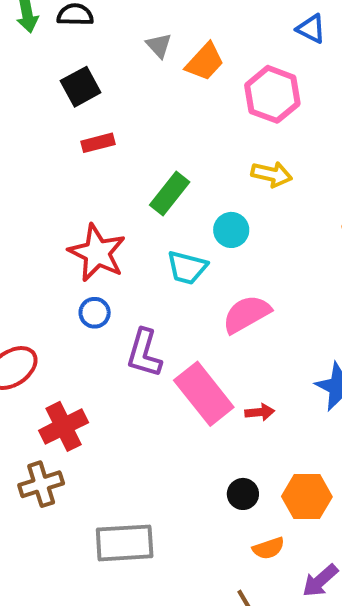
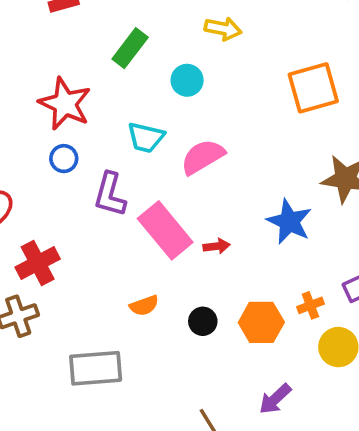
cyan trapezoid: (187, 268) -> (146, 137), moved
orange semicircle: (268, 548) -> (144, 306), moved

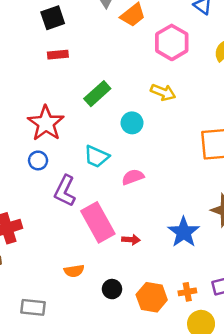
pink semicircle: (203, 157) -> (133, 177), size x0.7
gray rectangle: (96, 368) -> (33, 307), size x0.7

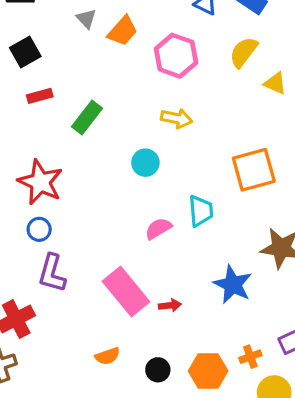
green rectangle: (97, 94) -> (87, 118), moved
cyan trapezoid: (97, 157) -> (201, 211), moved, turned -108
purple L-shape: (65, 191) -> (52, 273), moved

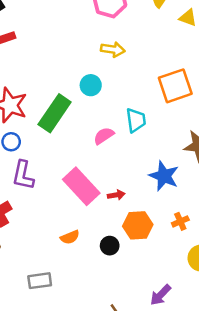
green rectangle: (87, 118) -> (55, 113), moved, size x1.4
orange cross: (250, 357) -> (180, 221), moved
orange hexagon: (208, 371) -> (138, 225), moved

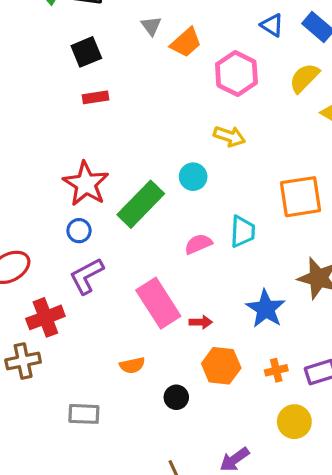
purple L-shape: (23, 175) -> (87, 276), turned 40
black circle: (110, 246) -> (176, 397), moved

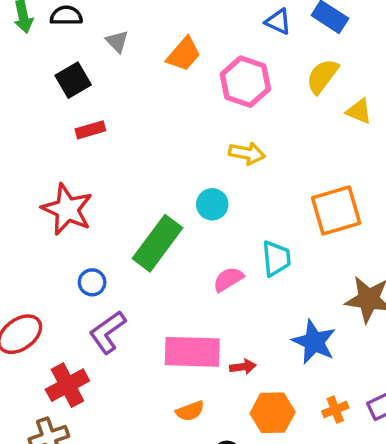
gray triangle: (151, 26) -> (117, 41), moved
red star: (86, 184) -> (67, 209), moved
pink rectangle: (158, 303) -> (192, 352), turned -48
orange semicircle: (132, 365) -> (190, 411), moved

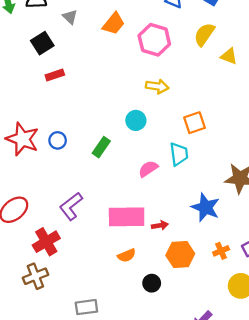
red star: (67, 209) -> (22, 139), moved
orange square: (336, 210) -> (194, 123), moved, size x0.7
green rectangle: (158, 243) -> (101, 147), size x0.6
blue circle: (92, 282) -> (58, 140), moved

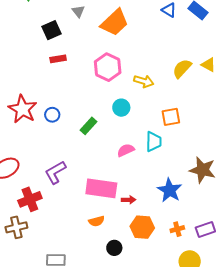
orange trapezoid: (114, 24) -> (115, 22), size x1.4
yellow semicircle: (204, 34) -> (182, 69), moved
pink hexagon: (154, 40) -> (108, 67), moved

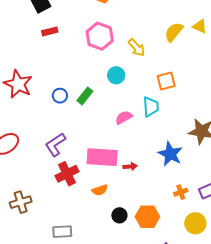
yellow arrow: (144, 81) -> (137, 48), turned 36
blue circle: (52, 115) -> (60, 96), moved
red cross: (30, 199) -> (67, 174), moved
orange hexagon: (142, 227) -> (147, 217), moved

